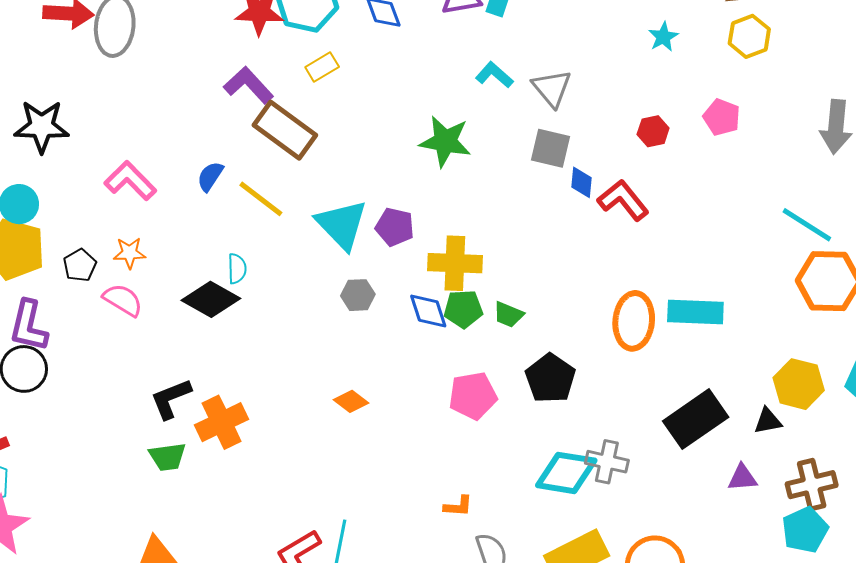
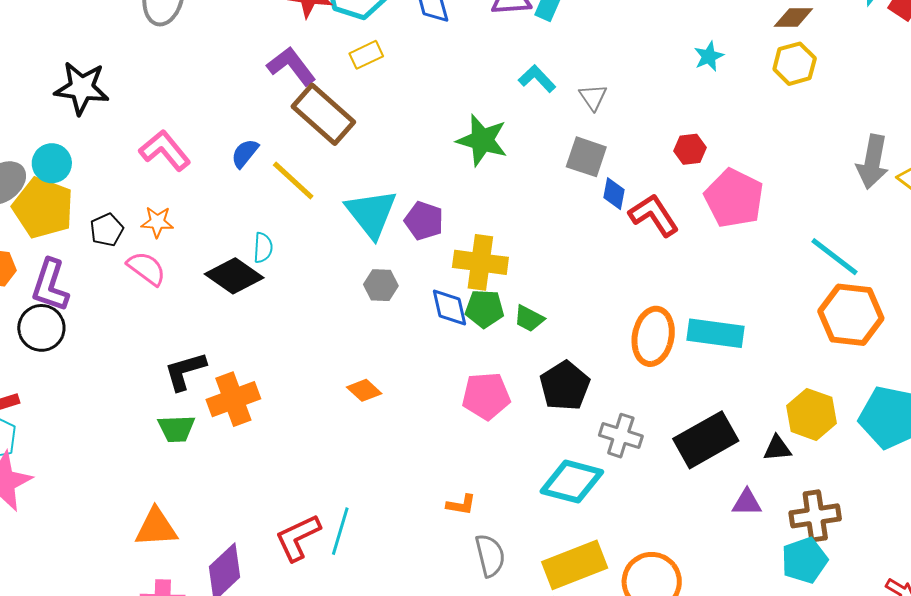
gray triangle: (552, 88) -> (593, 97), size x0.7
pink pentagon: (722, 117) -> (734, 198), moved, size x1.6
gray cross: (607, 462) -> (621, 436), moved

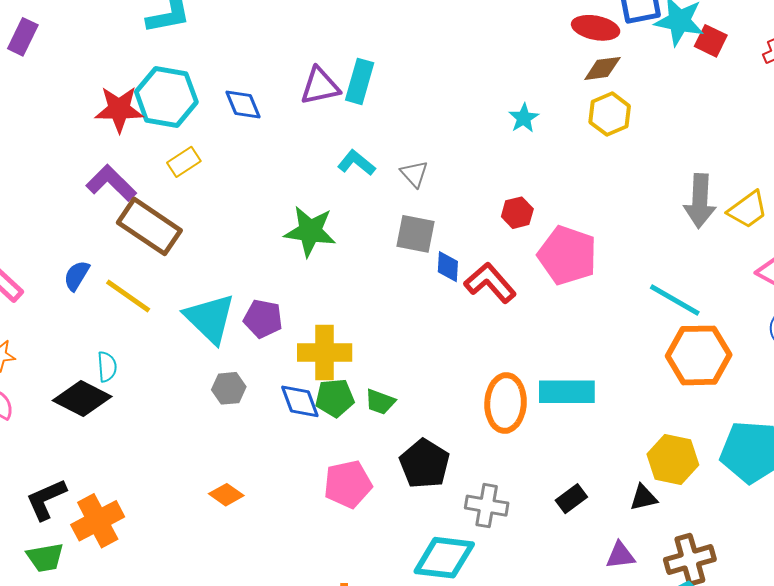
black rectangle: (706, 440) -> (571, 499), size x0.5

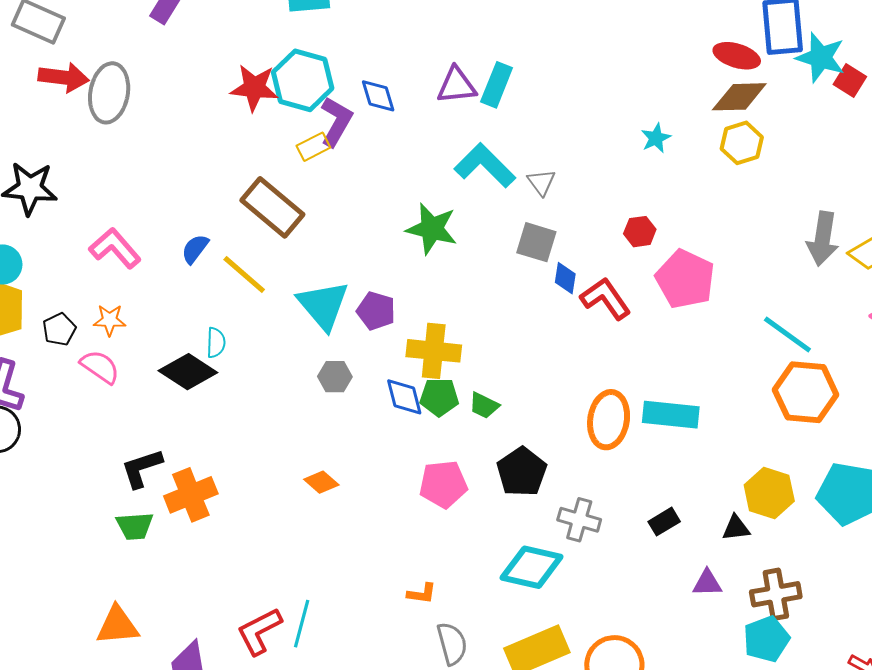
brown diamond: (602, 68) -> (739, 97), size x1.4
cyan L-shape: (356, 163) -> (485, 165), size x1.6
purple L-shape: (111, 183) -> (336, 121), moved, turned 69

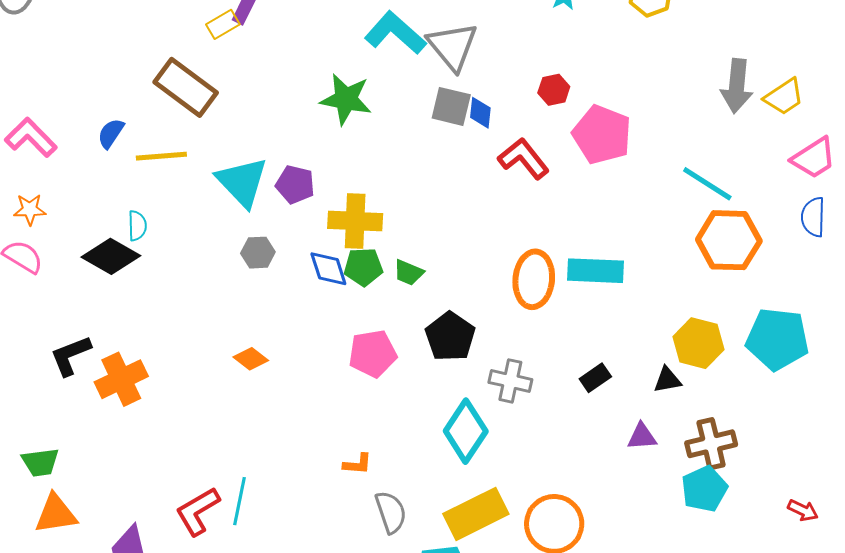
gray triangle: (541, 182) -> (453, 46), size x1.8
yellow line: (244, 275) -> (161, 156), turned -42
blue diamond: (565, 278) -> (480, 113), moved
green trapezoid: (135, 526) -> (40, 462), moved
cyan diamond: (532, 567) -> (466, 431), turned -66

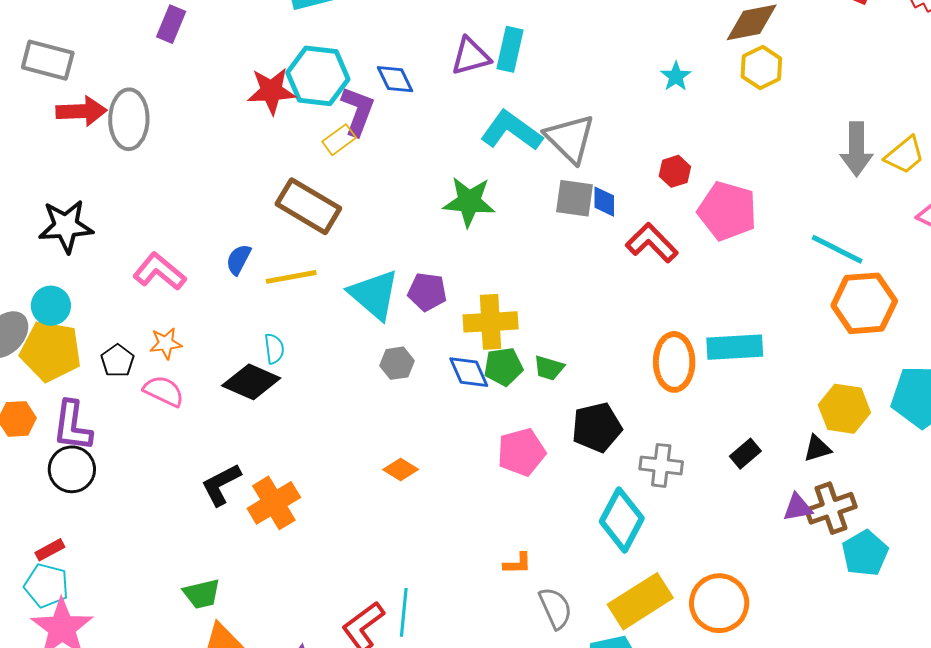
black pentagon: (450, 337) -> (597, 427), turned 30
brown cross: (711, 444) -> (831, 508), moved

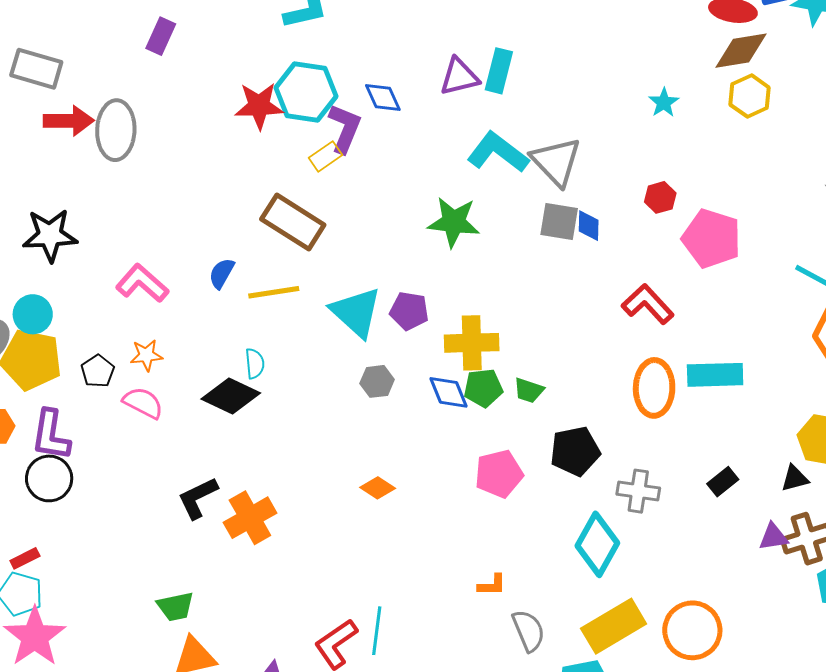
red L-shape: (652, 243) -> (648, 304), moved

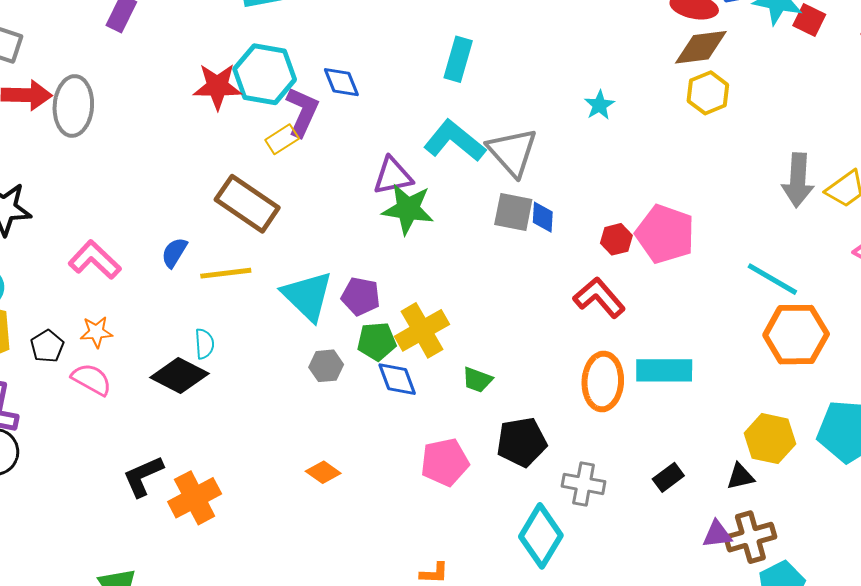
purple triangle: (459, 77) -> (393, 176), moved
cyan star: (664, 103) -> (599, 105), moved
red hexagon: (660, 197) -> (616, 239), moved
yellow cross: (472, 343) -> (422, 330), turned -30
green pentagon: (483, 388) -> (377, 341), moved

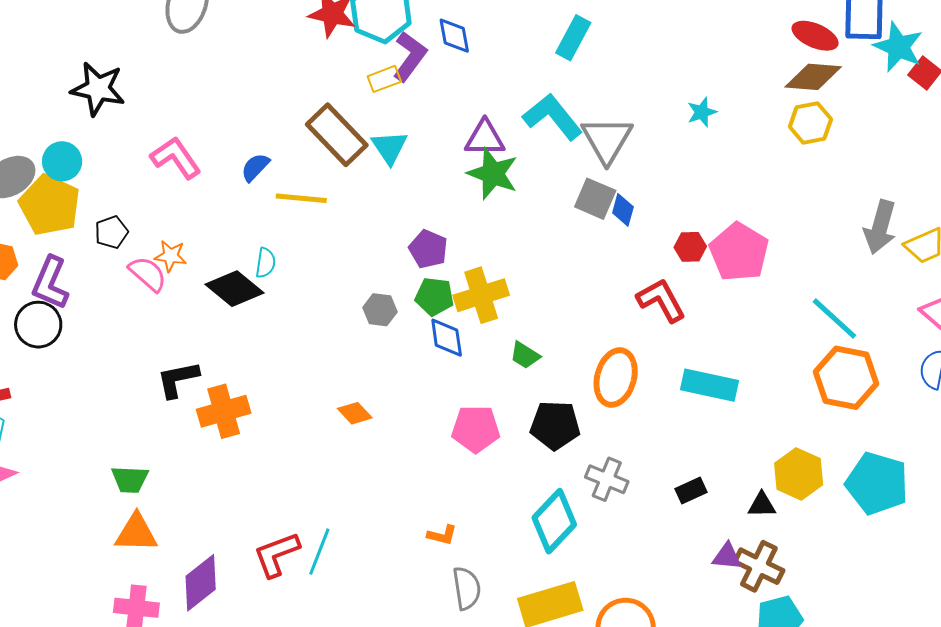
cyan triangle: (307, 296) -> (389, 147), moved, size x0.7
orange star: (96, 332) -> (171, 256), moved
orange ellipse: (603, 381) -> (616, 377), moved
brown cross: (750, 537) -> (759, 566), turned 30

